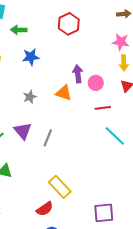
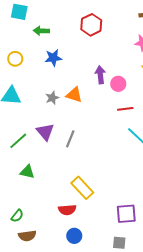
orange triangle: (64, 93) -> (74, 95), moved
red semicircle: (45, 209) -> (67, 210), turned 30

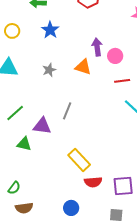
blue star: (53, 58) -> (50, 30), turned -30
orange triangle: (74, 95) -> (83, 67), moved
purple triangle: (45, 132) -> (42, 126), moved, turned -42
red semicircle: (67, 210) -> (93, 182), moved

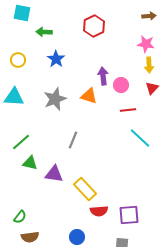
gray star: (49, 70) -> (55, 99), size x1.6
purple triangle: (42, 126) -> (54, 174), moved
green triangle: (24, 144) -> (30, 163), moved

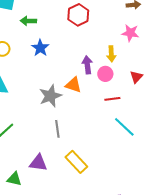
yellow arrow: (149, 65) -> (111, 54), moved
gray star: (55, 99) -> (50, 96), moved
gray line: (73, 140) -> (57, 129), turned -30
green triangle: (30, 163) -> (14, 179), moved
yellow rectangle: (85, 189) -> (76, 162), moved

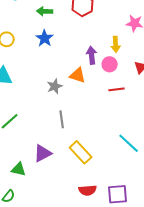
green arrow: (28, 21) -> (45, 11), moved
gray star: (50, 96) -> (55, 86), size x0.7
cyan line: (124, 127) -> (129, 143), moved
purple triangle: (38, 163) -> (43, 153), turned -36

